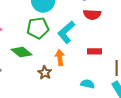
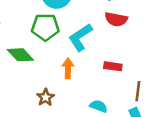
brown star: (45, 73) -> (46, 97), moved

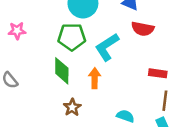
green diamond: (20, 55) -> (62, 71), moved, turned 44
red rectangle: (113, 66) -> (158, 73), moved

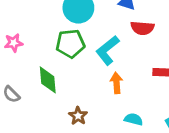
green diamond: (62, 71) -> (48, 80), moved
orange arrow: (95, 78) -> (116, 83), moved

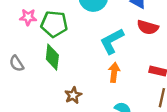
green pentagon: (70, 44) -> (54, 24), moved

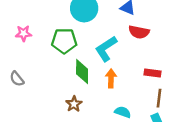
green pentagon: (54, 24) -> (64, 41), moved
green diamond: (52, 57) -> (82, 72), moved

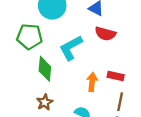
orange arrow: (111, 78) -> (92, 82), moved
brown star: (74, 104) -> (45, 102), moved

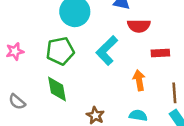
green diamond: (45, 69) -> (57, 89), moved
red rectangle: (116, 76) -> (160, 53), moved

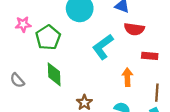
pink star: (15, 51) -> (23, 24), moved
green pentagon: (60, 51) -> (48, 37), moved, turned -30

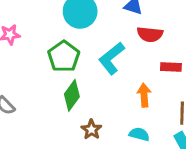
green pentagon: (48, 37) -> (64, 57), moved
green diamond: (54, 74) -> (72, 95), moved, turned 40

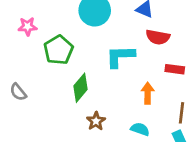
green pentagon: (64, 57) -> (58, 50), moved
cyan L-shape: (111, 58) -> (120, 56), turned 32

